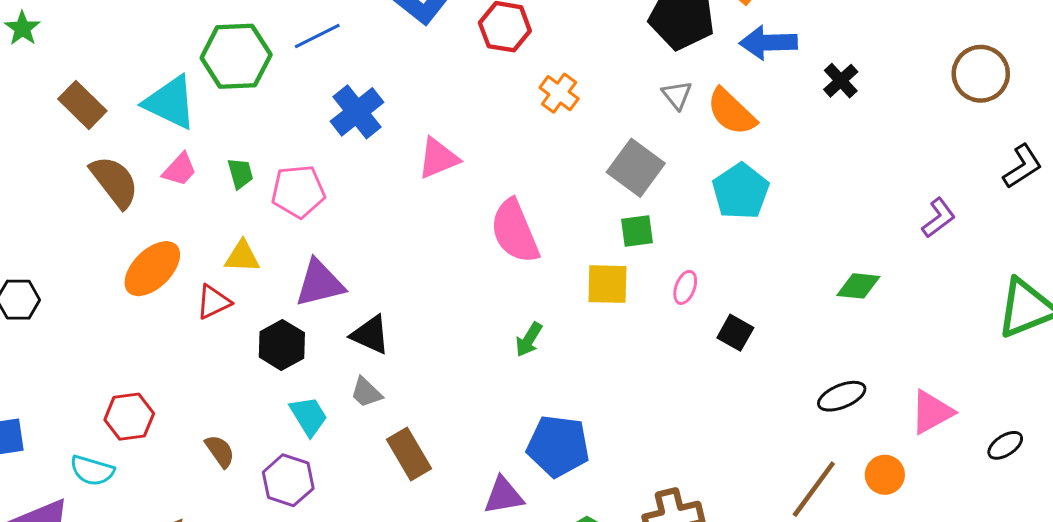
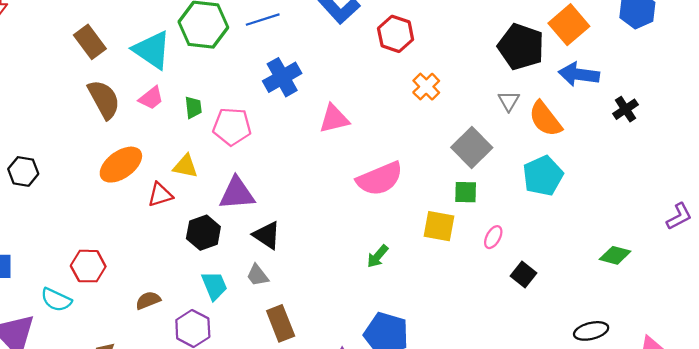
pink semicircle: (515, 231) -> (380, 179), turned -99
brown semicircle: (220, 451) -> (148, 300), turned -85

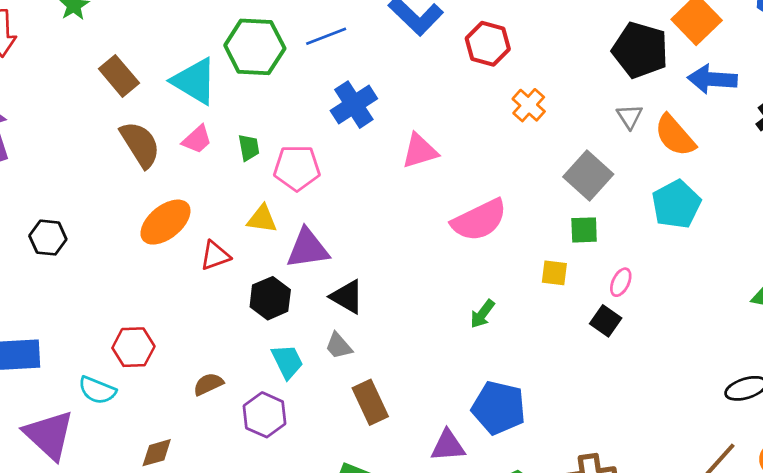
yellow triangle: (185, 166) -> (262, 219), moved
yellow square: (439, 226) -> (554, 273), size x0.7
black square: (523, 274) -> (606, 321), moved

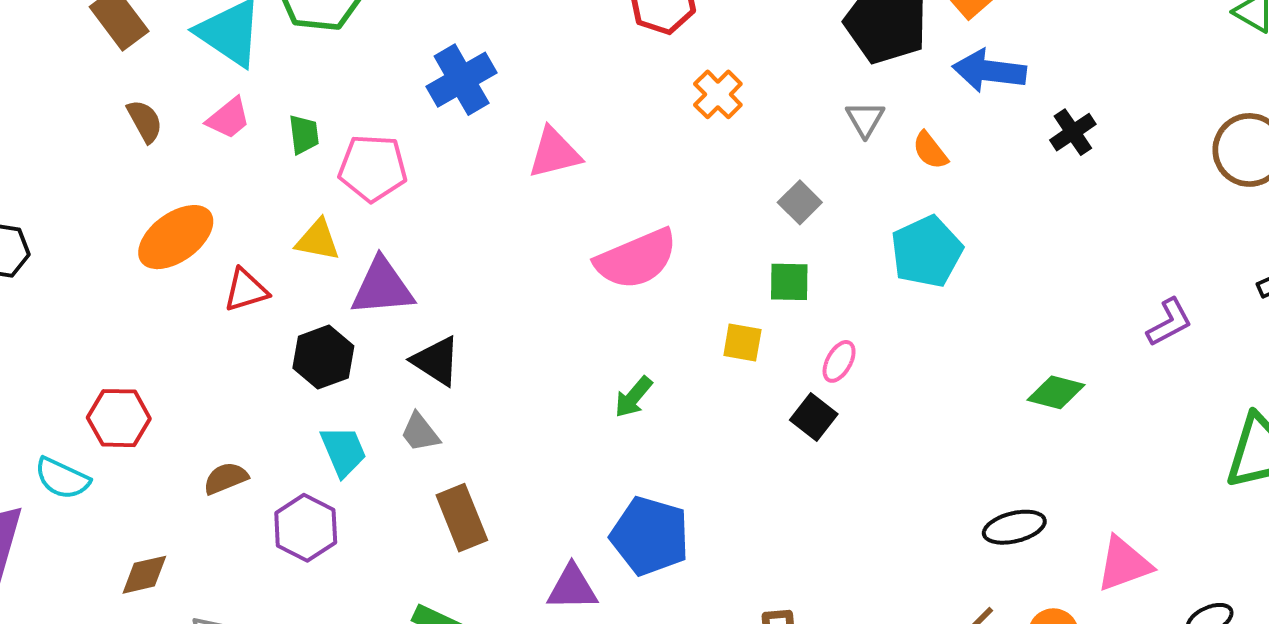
orange semicircle: (675, 135) -> (930, 150), size x0.6
brown semicircle: (140, 144) -> (145, 121), size x0.6
gray square: (588, 176) -> (800, 202), size x0.6

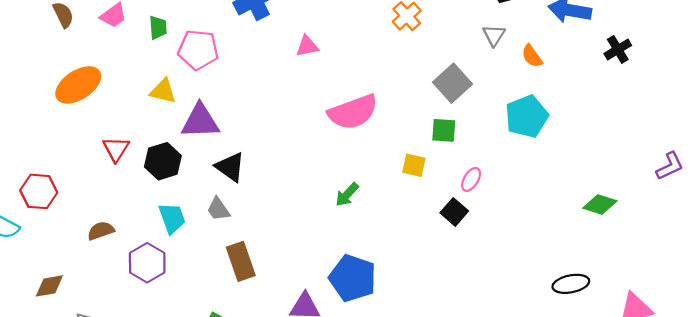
pink triangle: (554, 153) -> (307, 46), size x0.7
gray square: (800, 202) -> (452, 83), size x1.5
red triangle: (246, 290) -> (116, 149), moved, turned -44

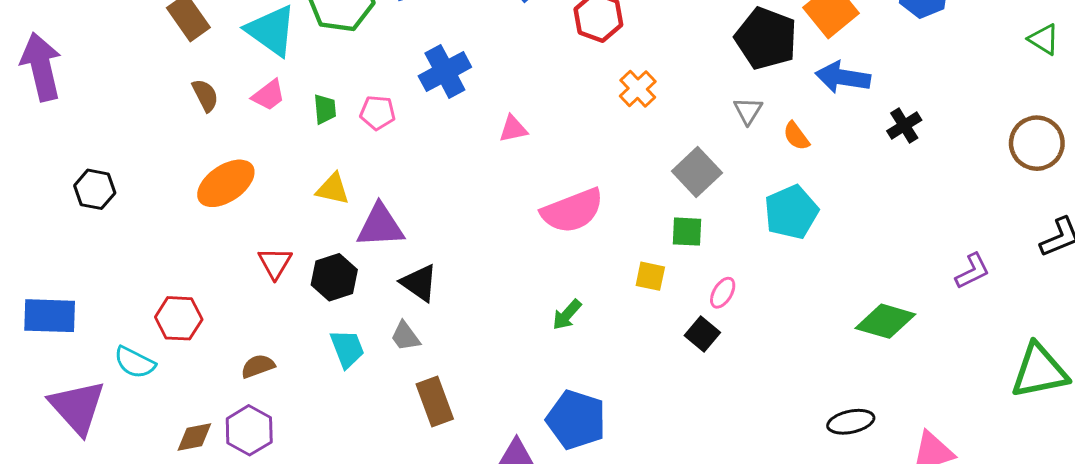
pink pentagon: (198, 50) -> (378, 113), moved, size x0.7
green diamond: (600, 205) -> (885, 321), size x1.4
purple hexagon: (147, 263) -> (249, 430), moved

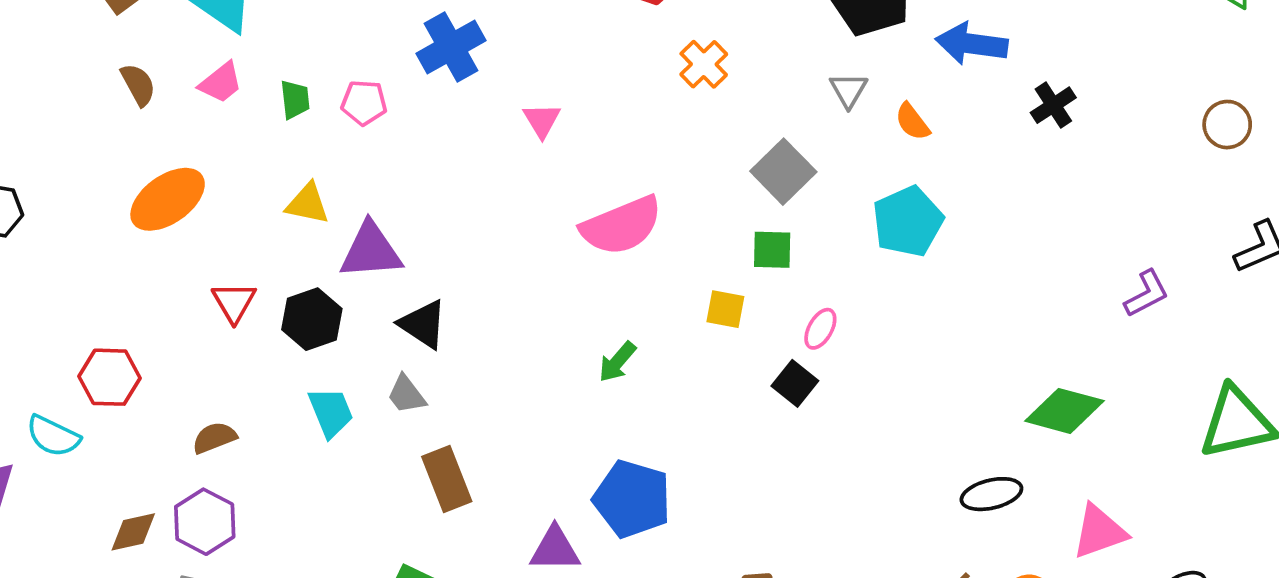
pink triangle: (513, 129) -> (542, 120), turned -48
brown circle: (1037, 143) -> (1227, 125), size x0.7
green diamond: (885, 321) -> (1064, 411), moved

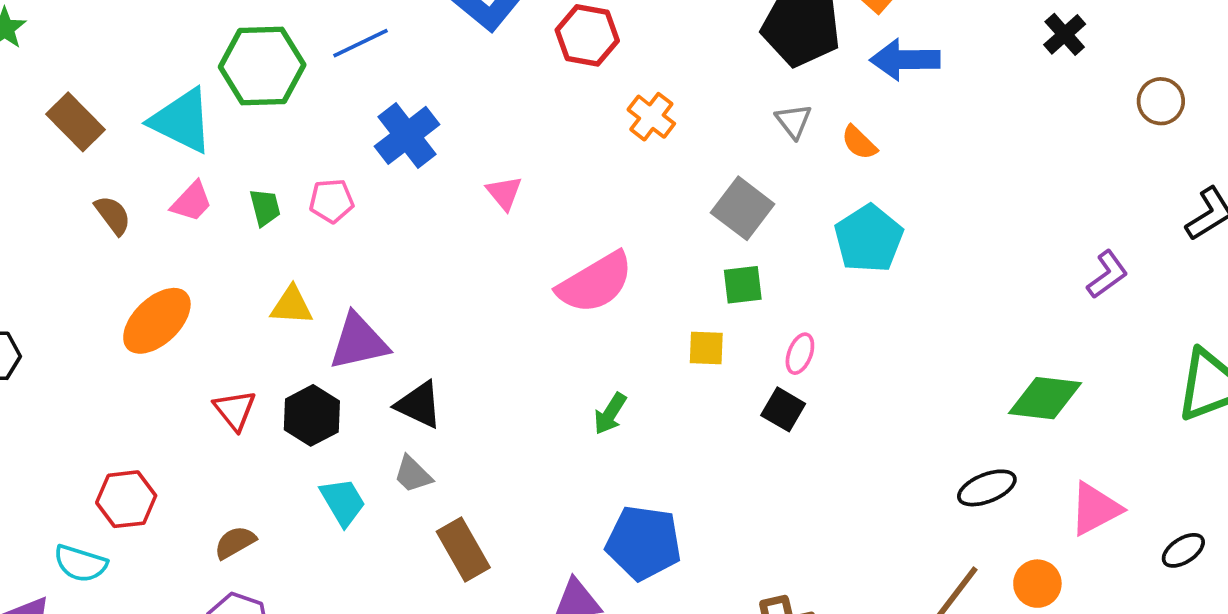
black cross: (1053, 105) -> (1065, 34), moved

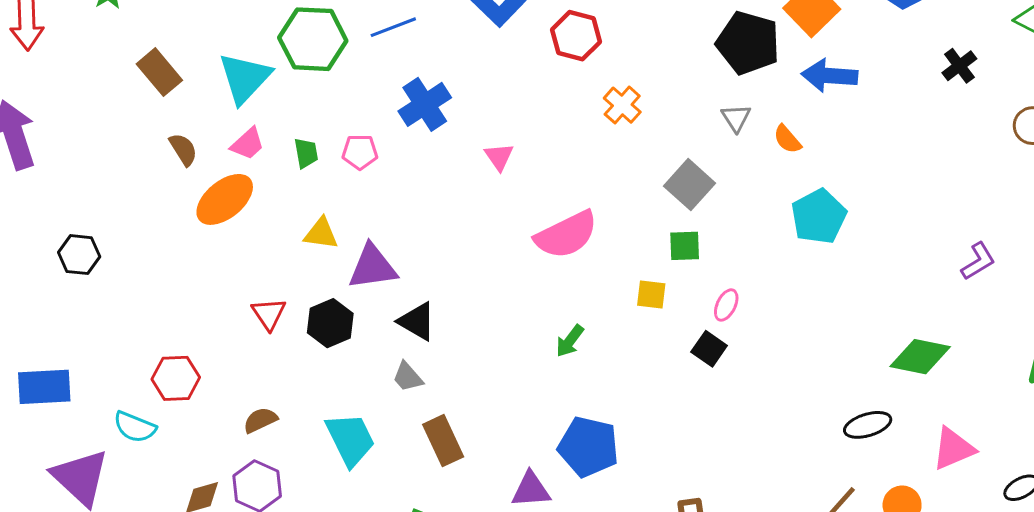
cyan triangle: (182, 121) -> (245, 78), turned 42
cyan pentagon: (869, 239) -> (819, 216), moved
orange ellipse: (157, 321) -> (225, 199), moved
cyan trapezoid: (343, 502) -> (350, 439), moved, size x1.4

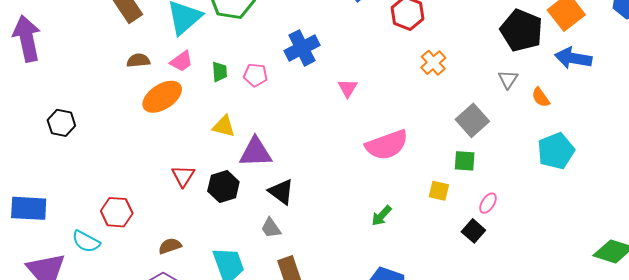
brown semicircle: (183, 149) -> (138, 60), turned -70

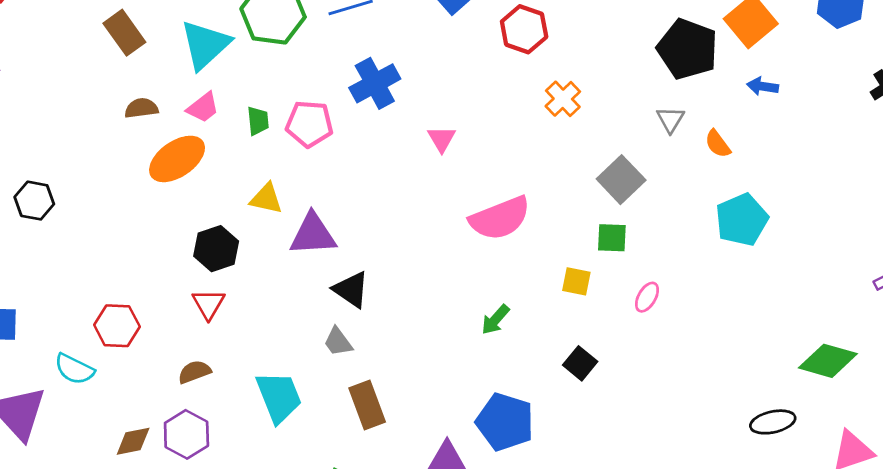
blue arrow: (573, 58) -> (763, 86), size x0.6
pink pentagon: (255, 75) -> (309, 124), size x1.4
red triangle: (183, 176) -> (208, 304), moved
black hexagon: (223, 187) -> (216, 249), moved
black square: (473, 231) -> (580, 363), moved

